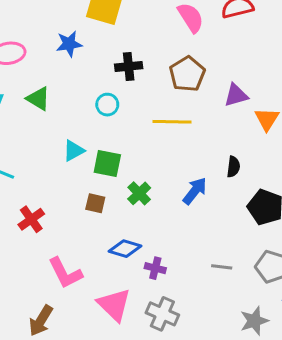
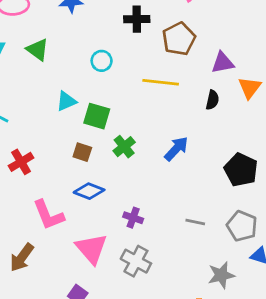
black cross: (129, 66) -> (137, 19), moved
black semicircle: (233, 167) -> (212, 100), moved
blue diamond: (125, 249) -> (89, 191), moved

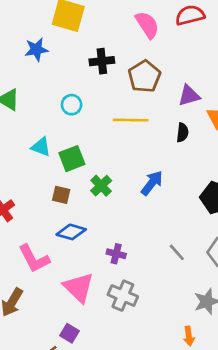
cyan triangle: (66, 101) -> (41, 147), turned 50
green square: (97, 116) -> (72, 159), turned -32
gray line: (195, 222) -> (177, 252), turned 42

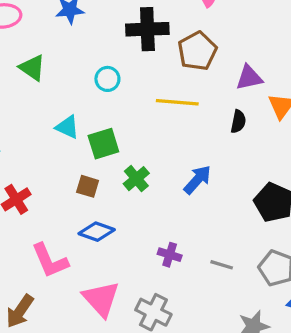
black cross: (102, 61) -> (147, 29), size x1.4
gray line: (177, 252) -> (222, 265), turned -36
purple cross: (116, 254) -> (170, 255), moved

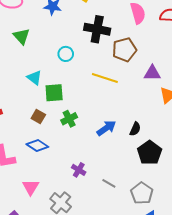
black semicircle: (238, 121) -> (135, 129), moved
pink triangle: (101, 299) -> (31, 187), size x0.7

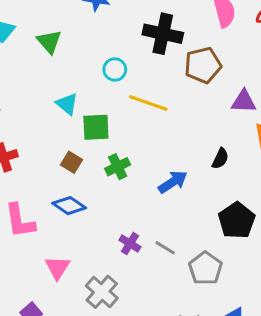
yellow line: (105, 78) -> (148, 103), moved
black semicircle: (135, 129) -> (220, 159), moved
gray line: (109, 183) -> (165, 248), moved
gray pentagon: (142, 193) -> (205, 268), moved

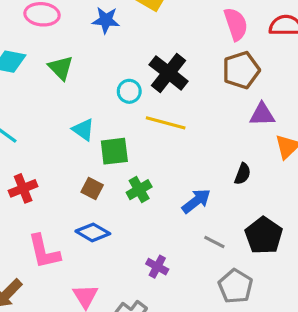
black cross: (163, 34) -> (169, 73), moved, turned 30
brown pentagon: (203, 65) -> (241, 70), moved
gray line: (165, 248) -> (214, 242), moved

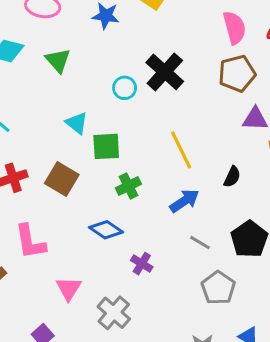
yellow line: (166, 123) -> (181, 150), moved, turned 45
brown square: (92, 188) -> (62, 179), moved, size x1.5
blue diamond: (93, 232) -> (106, 230), moved

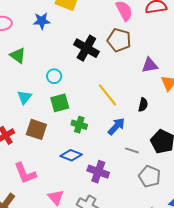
brown pentagon: (237, 74) -> (119, 40), moved, turned -30
cyan circle: (125, 88) -> (54, 76), moved
cyan triangle: (77, 123) -> (24, 97), moved, turned 42
green cross: (128, 186) -> (79, 125), turned -35
purple cross: (142, 264) -> (98, 172), size x1.5

